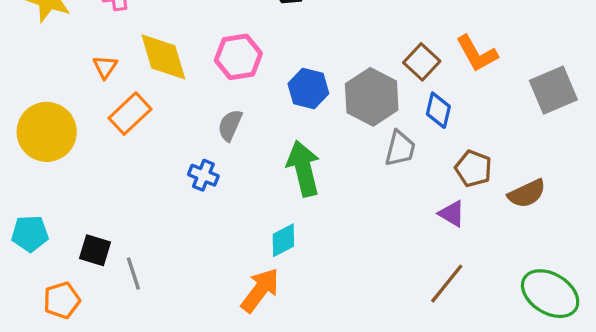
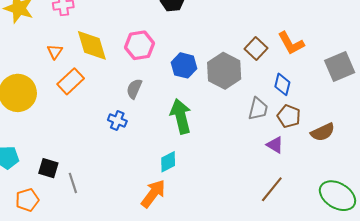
blue diamond: (438, 110) -> (282, 84), moved
gray trapezoid: (400, 149) -> (258, 109), moved

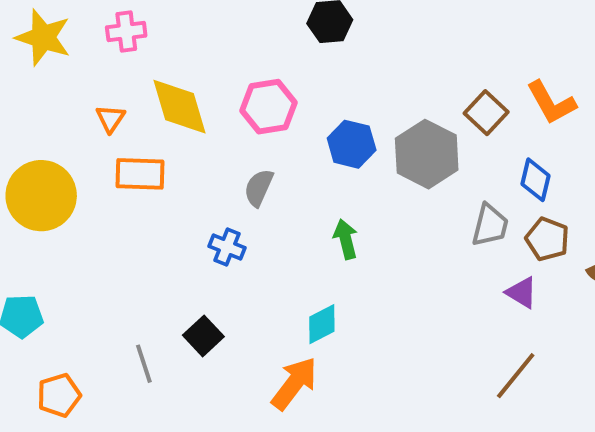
orange rectangle: (71, 81) -> (140, 174), turned 45
green arrow: (181, 116) -> (346, 239), size x0.6
black square: (48, 168) -> (203, 336), moved, turned 30

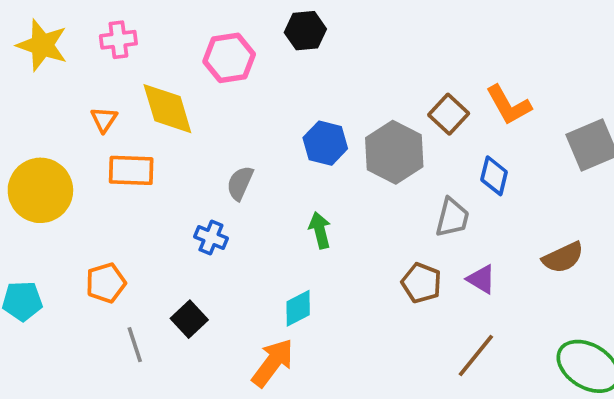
pink hexagon: (269, 107) -> (229, 58), moved
brown pentagon: (547, 239) -> (421, 283), moved
orange pentagon: (59, 395) -> (106, 283), moved

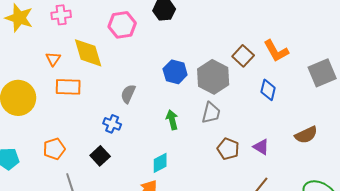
gray trapezoid: (452, 218) -> (211, 113), moved
black square: (189, 319) -> (100, 156), moved

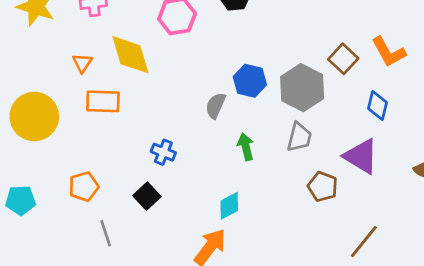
gray semicircle: (128, 94) -> (216, 106), moved
purple triangle: (261, 147) -> (361, 156), moved, size x1.6

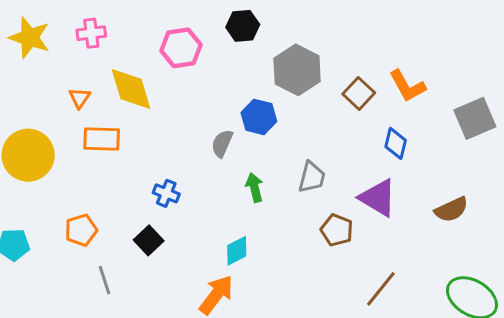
gray hexagon: (302, 88) -> (297, 70), moved

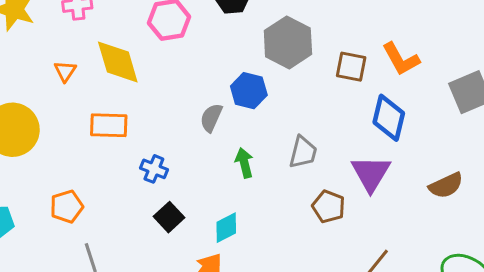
brown square: (359, 93) -> (351, 67), turned -32
orange rectangle: (102, 139) -> (109, 125), moved
blue diamond: (396, 143) -> (389, 118), size x1.4
purple triangle: (378, 198) -> (371, 173), turned 30
black square: (149, 240) -> (169, 217), moved

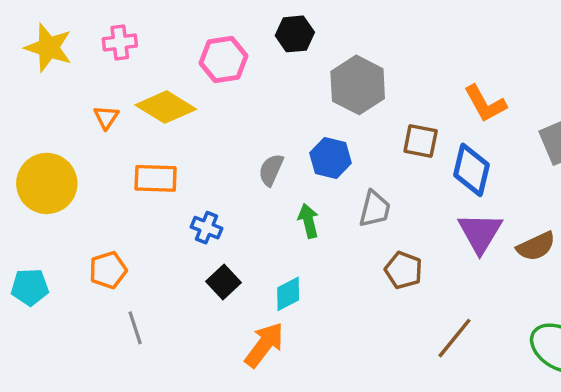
yellow diamond: (118, 62) -> (166, 107), turned -42
brown square: (351, 67) -> (421, 141), moved
blue hexagon: (249, 91) -> (330, 158), moved
purple triangle: (371, 173) -> (480, 233), moved

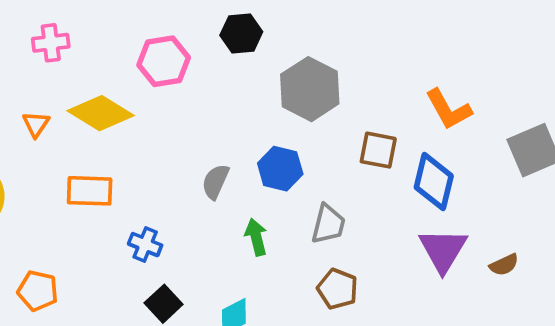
brown semicircle: (536, 246) -> (504, 265), size x0.7
orange pentagon: (108, 270) -> (38, 291), turned 30
brown pentagon: (404, 270) -> (338, 289), moved

